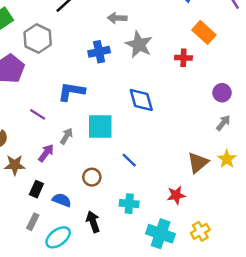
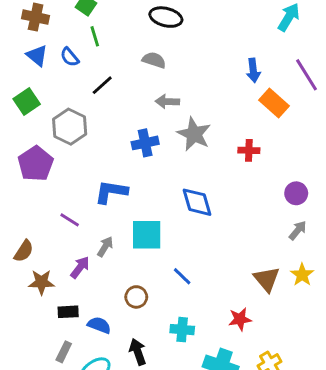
orange rectangle: (204, 32) -> (274, 103), moved
brown triangle: (198, 163) -> (267, 279), turned -30
black rectangle: (36, 189) -> (68, 312), turned 63

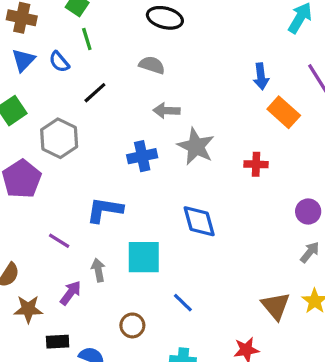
blue triangle: (37, 56) -> (23, 60), turned 35
gray arrow: (105, 247) -> (98, 270), turned -42

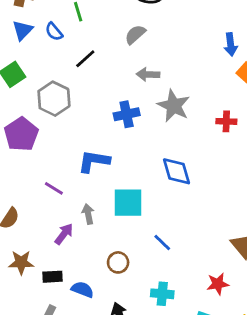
gray semicircle: (152, 65) -> (135, 34), turned -60
brown star: (28, 309) -> (21, 262), moved

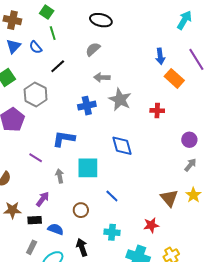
purple arrow: (64, 234) -> (43, 199), moved

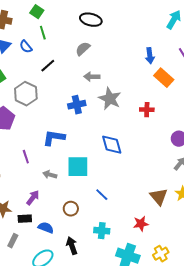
purple line: (36, 158) -> (26, 157), turned 40
gray arrow: (60, 176) -> (50, 175), turned -64
gray rectangle: (32, 247) -> (13, 241), moved

